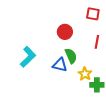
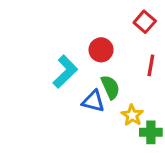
red square: (93, 14) -> (145, 22), turned 32
cyan L-shape: (28, 57) -> (65, 72), moved

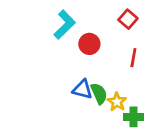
cyan L-shape: (65, 72) -> (65, 25), moved
green semicircle: (110, 87) -> (99, 93), moved

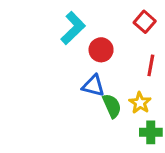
blue triangle: (83, 89) -> (93, 86), moved
yellow star: (117, 102) -> (140, 103), moved

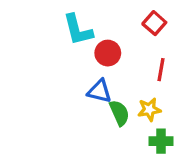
cyan L-shape: (73, 28) -> (78, 30), turned 120
yellow star: (140, 103) -> (149, 110), turned 30

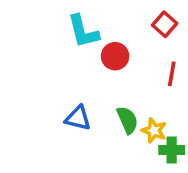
blue triangle: (99, 91) -> (78, 118), moved
yellow star: (149, 110) -> (154, 131), moved, turned 30

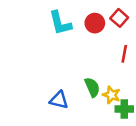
red circle: (115, 56) -> (95, 23), moved
blue triangle: (78, 118) -> (59, 100), moved

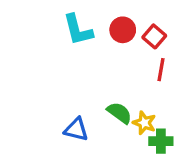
red square: (119, 18) -> (154, 36), moved
green semicircle: (92, 87) -> (119, 113), turned -30

